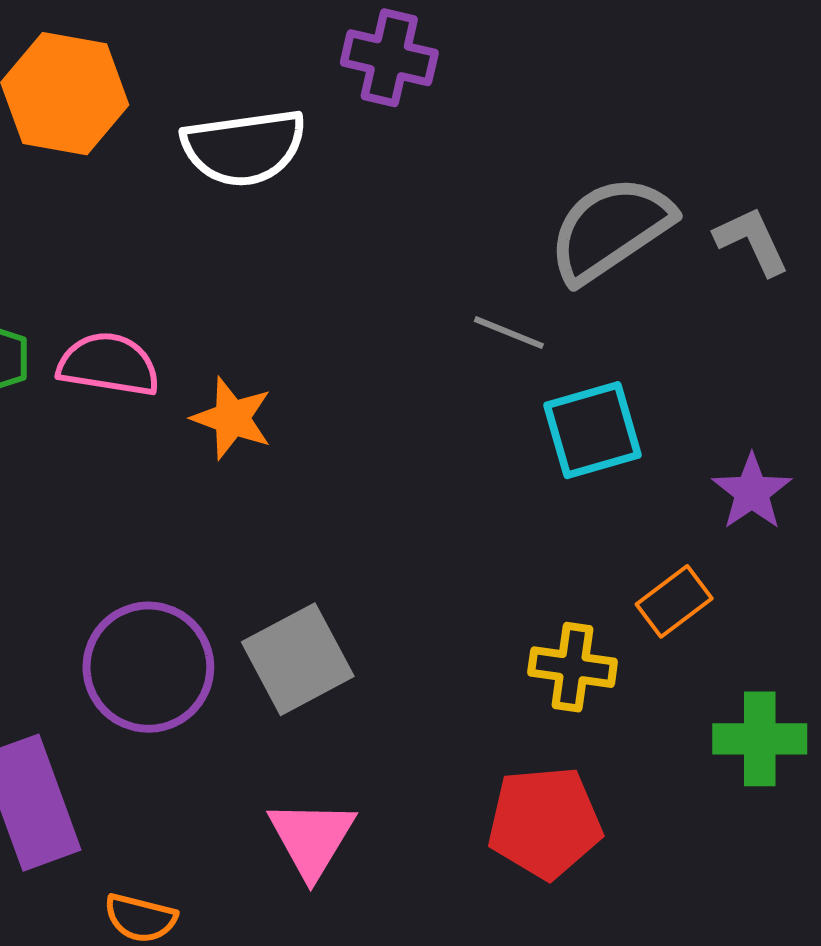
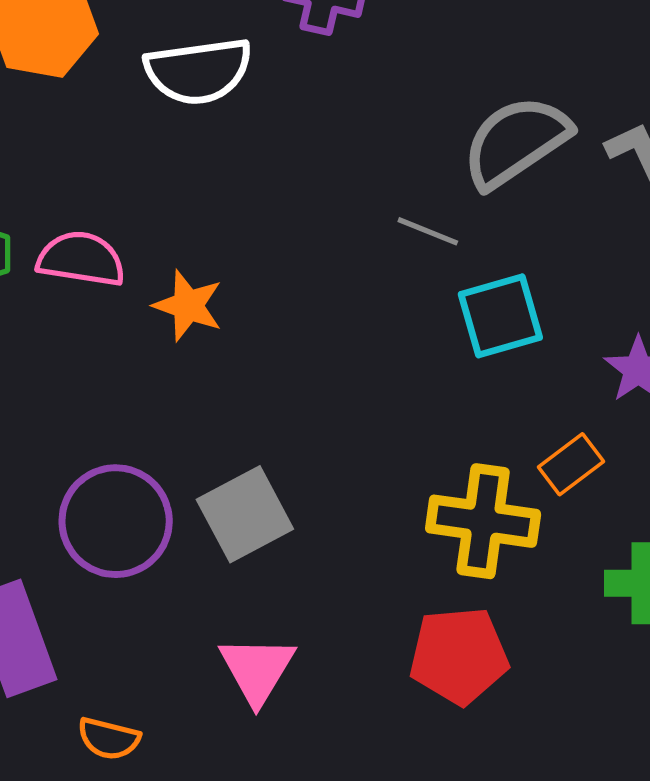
yellow cross: (573, 667) -> (483, 521), size x1.5

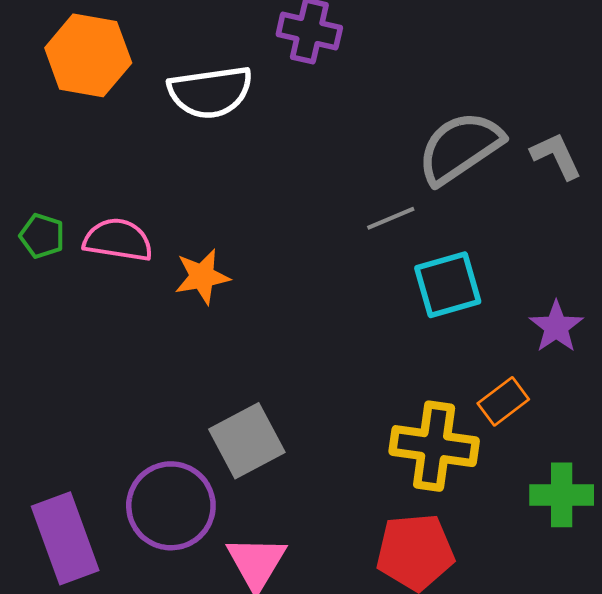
gray line: (428, 231) -> (391, 218), turned -45
orange star: (188, 306) -> (202, 277), turned -30
purple circle: (116, 521) -> (171, 506), moved

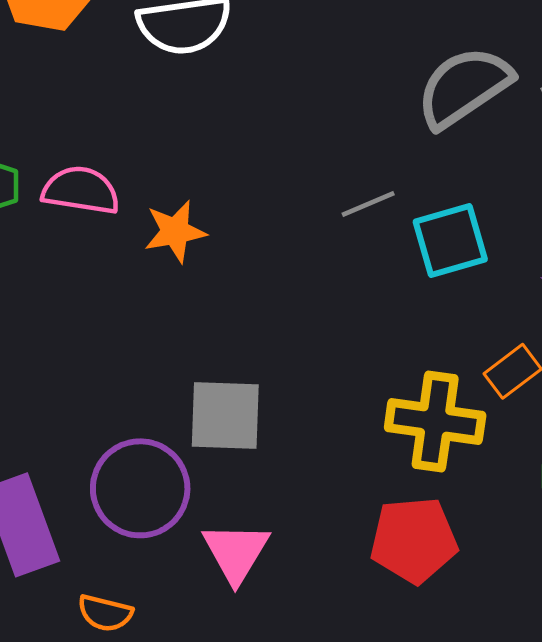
gray line: (391, 218) -> (368, 204), moved
gray square: (247, 441) -> (225, 415), turned 30

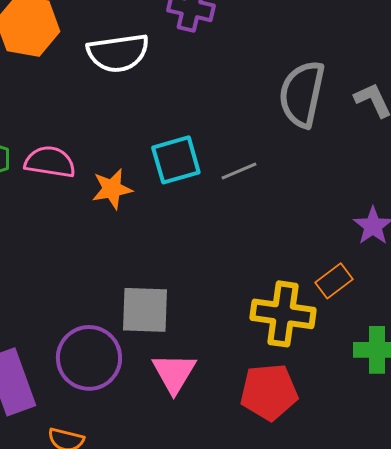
gray semicircle: (464, 87) -> (302, 94), turned -44
cyan square: (450, 241) -> (176, 160), moved
pink triangle: (236, 552) -> (174, 373), moved

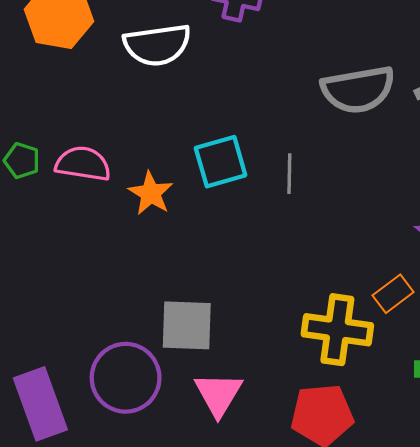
gray semicircle: (302, 94) -> (358, 90), turned -112
gray line: (239, 171) -> (289, 174), turned -66
orange star: (112, 189) -> (151, 193), turned -30

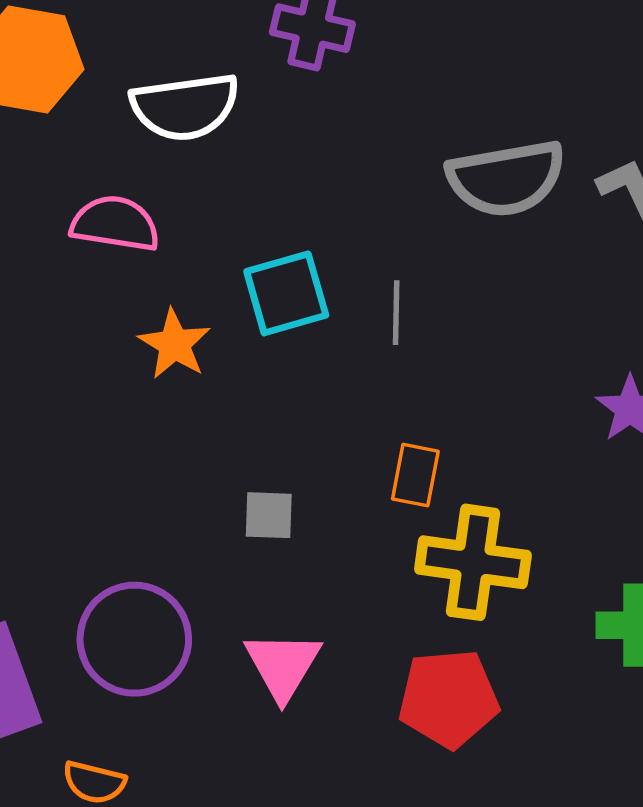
pink semicircle: (83, 164) -> (115, 224), moved
orange rectangle: (393, 294) -> (415, 475), moved, turned -42
gray square: (187, 325) -> (269, 515), moved, size x0.6

